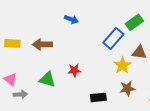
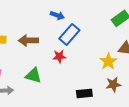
blue rectangle: (113, 38) -> (69, 34), moved
red star: (74, 70) -> (59, 56), moved

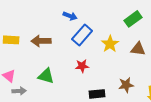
red star: (59, 56) -> (82, 66), moved
yellow star: (108, 61) -> (110, 44), moved

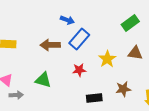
brown arrow: (41, 41) -> (50, 45), moved
yellow star: (110, 44) -> (107, 59), moved

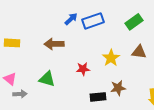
blue arrow: (67, 20) -> (71, 19), turned -64
blue rectangle: (79, 39) -> (93, 21), moved, turned 30
brown star: (123, 89) -> (118, 88), moved

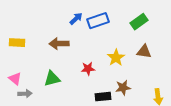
green triangle: (47, 79) -> (52, 79), turned -30

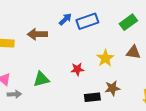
brown arrow: (59, 44) -> (37, 34), moved

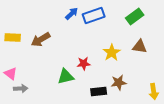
brown arrow: (37, 34) -> (41, 40), moved, turned -30
green triangle: (41, 79) -> (66, 77), moved

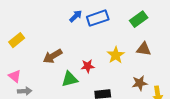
yellow rectangle: (13, 38) -> (17, 40), turned -42
brown arrow: (41, 40) -> (53, 56), moved
brown star: (119, 83) -> (140, 83), moved

